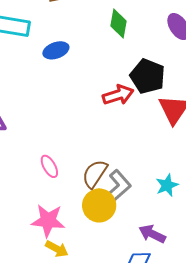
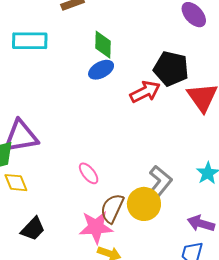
green diamond: (119, 23) -> (103, 45), moved
blue ellipse: (56, 50) -> (101, 70), moved
brown semicircle: (95, 174) -> (112, 208), moved

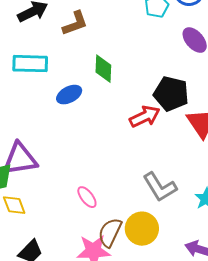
blue ellipse: (101, 70) -> (69, 95), moved
gray L-shape: (159, 183) -> (160, 187), moved, turned 108

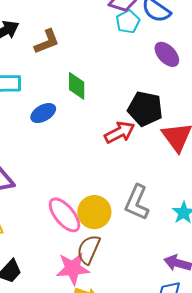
gray L-shape: (160, 187) -> (137, 202), turned 57
pink ellipse: (87, 197) -> (64, 215), size x1.6
yellow circle: (142, 229) -> (94, 212), moved

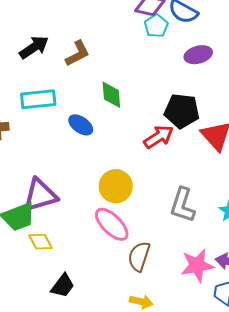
purple ellipse: (167, 54) -> (198, 55), turned -56
blue ellipse: (43, 113) -> (81, 125), turned 70
yellow circle: (94, 212) -> (116, 186), moved
pink star: (73, 268) -> (197, 265), moved

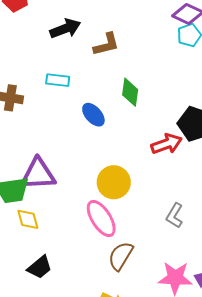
cyan rectangle: (38, 99) -> (58, 80), size x0.7
gray L-shape: (183, 205) -> (175, 216), size x0.7

